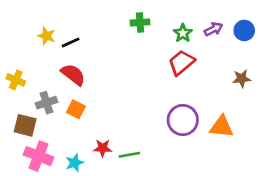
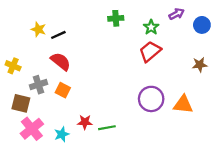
purple arrow: (214, 29) -> (177, 14), moved
pink cross: (38, 156) -> (32, 129), turned 30

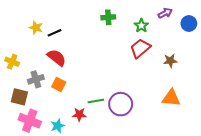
brown star: (200, 65) -> (170, 61), moved
purple circle: (151, 99) -> (121, 104), moved
green line: (107, 128) -> (96, 101), moved
pink cross: (32, 129) -> (30, 121), turned -30

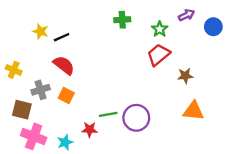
brown star: (170, 61) -> (185, 76), moved

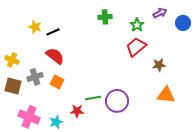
brown square: (22, 110) -> (13, 86), moved

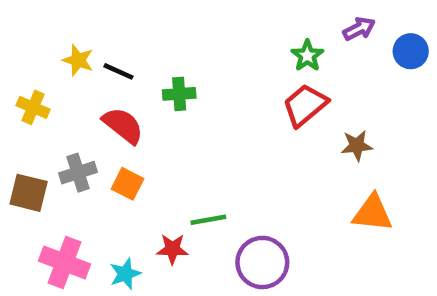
green cross: (105, 17) -> (179, 94), moved
black line: (53, 32) -> (118, 71), turned 48
yellow cross: (12, 60) -> (33, 107), moved
purple circle: (117, 101) -> (262, 263), moved

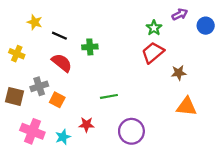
yellow star: (78, 60) -> (35, 22), moved
orange square: (127, 184) -> (57, 100), moved
green line: (208, 220) -> (109, 96), moved

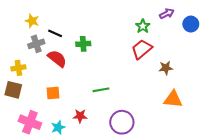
yellow cross: (17, 54) -> (18, 68), moved, turned -32
gray cross: (39, 86) -> (36, 44), moved
orange square: (57, 100) -> (53, 93), turned -32

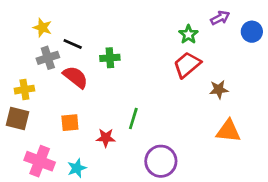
green line: (101, 90) -> (133, 118), turned -63
red star: (80, 116) -> (106, 138), moved

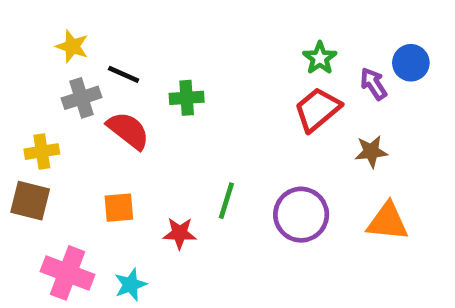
purple arrow: (220, 18) -> (373, 84), moved, turned -96
blue circle: (252, 32) -> (411, 63), moved
purple circle: (161, 161) -> (301, 215), moved

